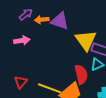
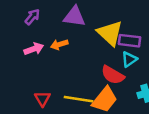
orange arrow: (42, 20) -> (59, 44), moved
red semicircle: (81, 74) -> (113, 75), turned 144

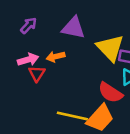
red triangle: (42, 99) -> (37, 74), moved

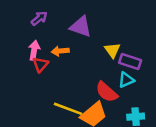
yellow triangle: (110, 48) -> (112, 50), size x0.6
pink arrow: (28, 60) -> (34, 50), turned -72

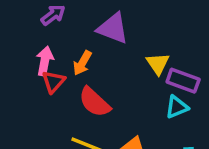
orange arrow: (60, 51) -> (82, 63), turned -56
red semicircle: (107, 92) -> (94, 102), moved

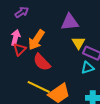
purple triangle: (113, 28) -> (70, 22), moved, turned -30
orange arrow: (82, 63) -> (36, 40), size x1.5

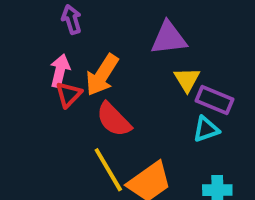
purple arrow: (22, 12) -> (72, 19), turned -72
yellow line: (39, 87) -> (108, 170), turned 35

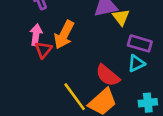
yellow triangle: (187, 80) -> (121, 17), moved
red semicircle: (114, 120) -> (108, 75), moved

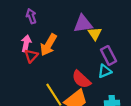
purple rectangle: (140, 43) -> (108, 55), turned 42

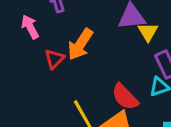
pink arrow: (26, 43) -> (30, 27), moved, turned -42

